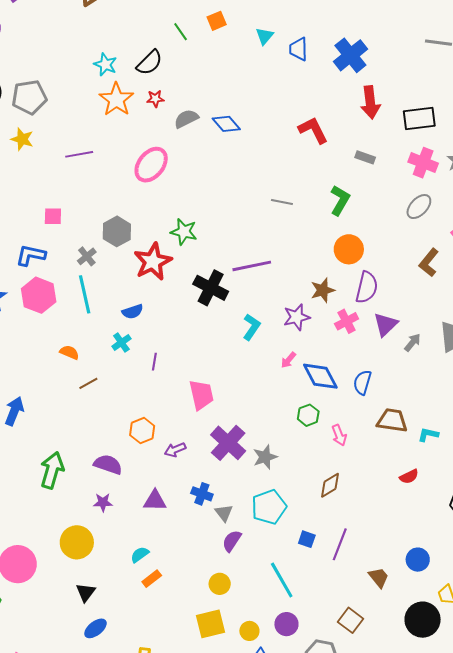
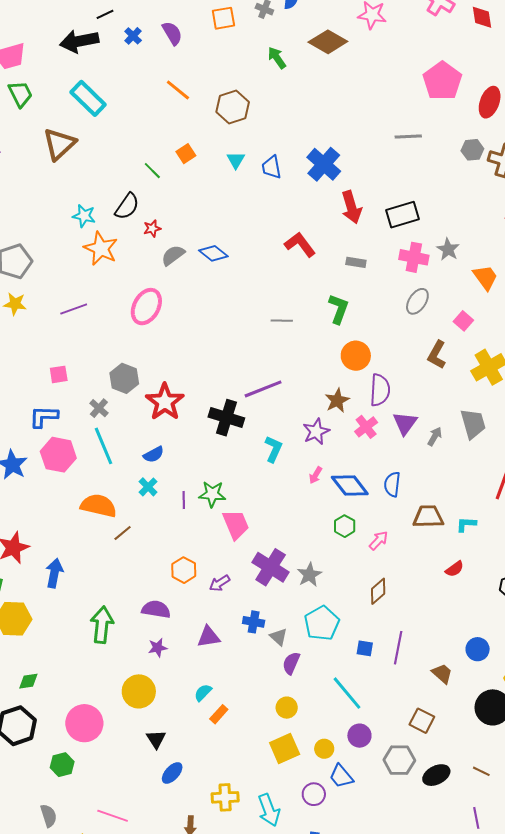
red star: (155, 99) -> (152, 228), moved
green star: (184, 232) -> (212, 494), moved
orange semicircle: (69, 352) -> (99, 506), size x1.8
pink arrow: (339, 435) -> (379, 540), turned -105

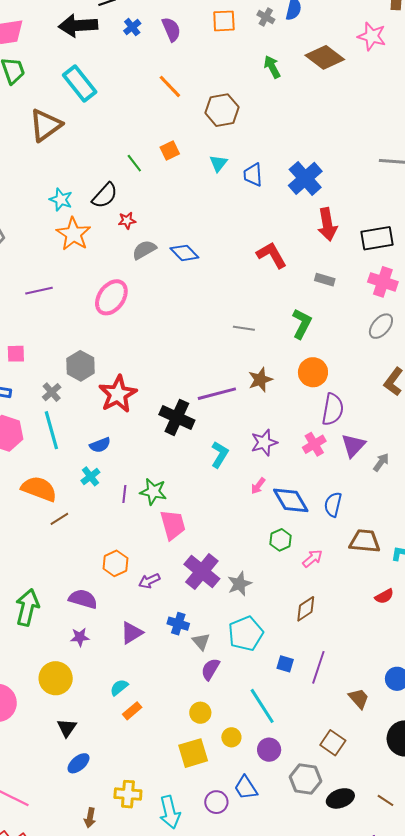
brown star: (337, 400) -> (260, 380), moved
purple triangle: (208, 637) -> (132, 633), turned -30
yellow circle: (324, 749) -> (231, 737), moved

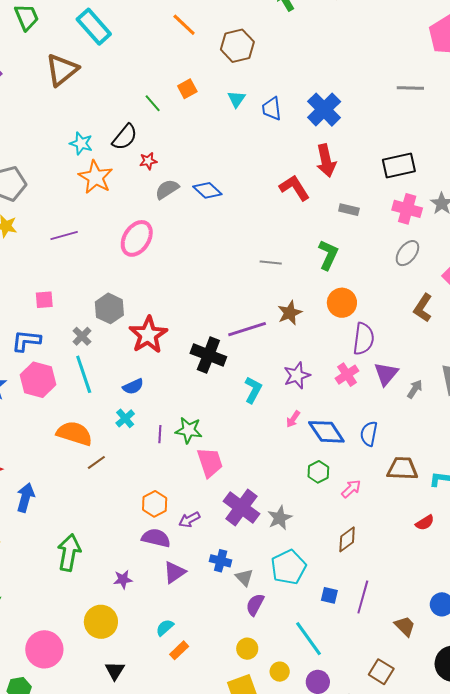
red arrow: (327, 224) -> (326, 161), moved
purple semicircle: (83, 599) -> (156, 538), moved

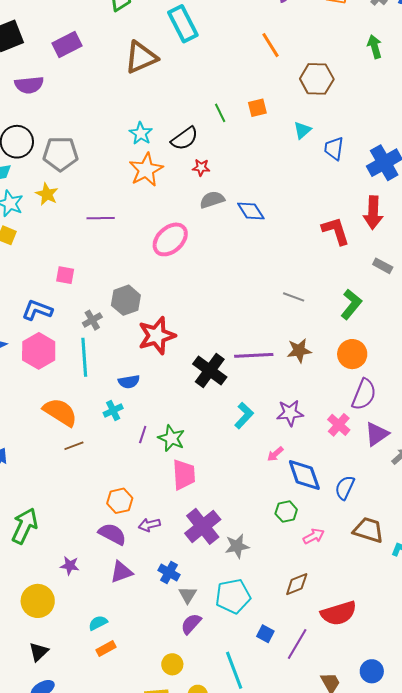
pink cross: (347, 375) -> (339, 425), turned -30
red semicircle: (425, 523) -> (339, 613), moved, size x1.8

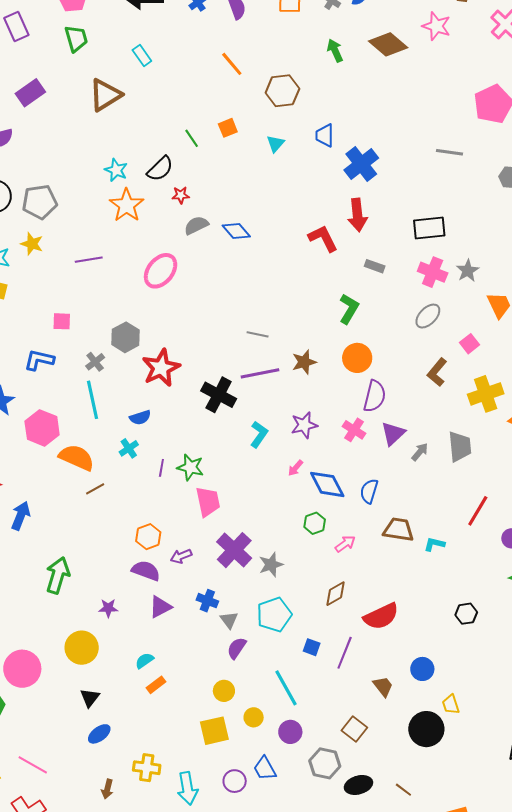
cyan rectangle: (183, 24) -> (142, 55), size x0.6
blue trapezoid: (334, 148) -> (325, 135), moved
gray line: (294, 297) -> (258, 334), moved
pink hexagon: (39, 351) -> (42, 428), moved

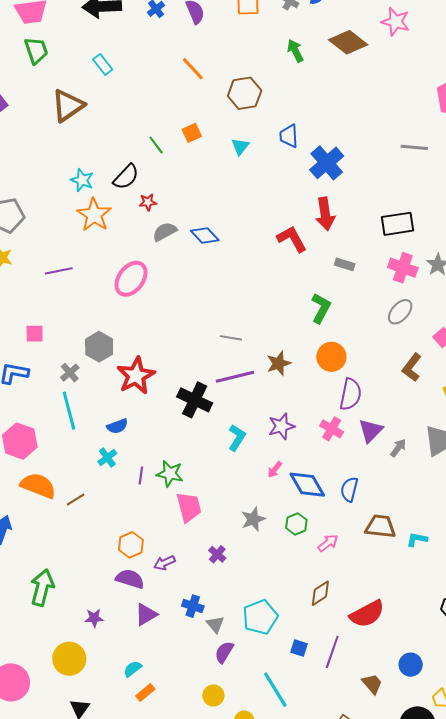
orange semicircle: (77, 458) -> (38, 486), moved
purple cross: (234, 550) -> (217, 554), size x0.5
gray star: (271, 565) -> (253, 519), moved

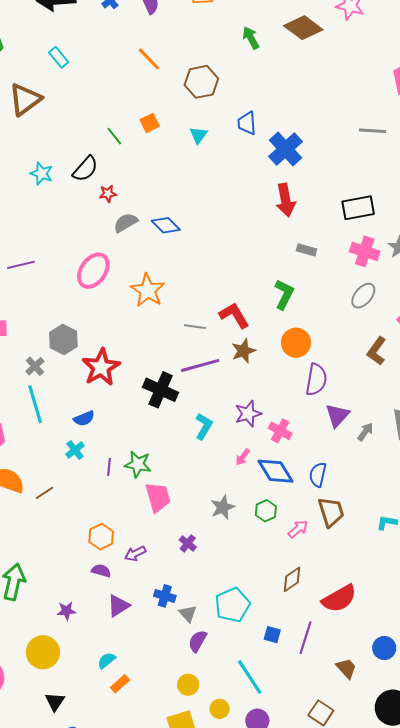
orange star: (94, 215) -> (148, 290), moved
red L-shape: (292, 239) -> (234, 315), moved
pink cross: (332, 429) -> (280, 431), moved
brown trapezoid: (380, 526) -> (331, 512), moved, turned 68
purple semicircle: (130, 579) -> (101, 571), size x0.7

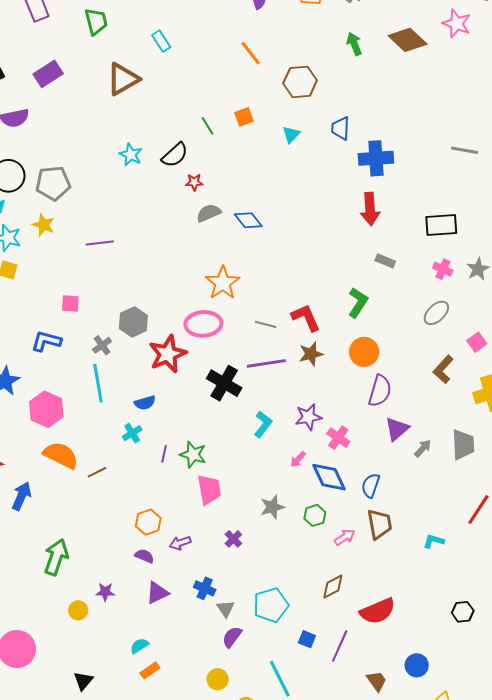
blue cross: (285, 149) -> (376, 158), turned 32
pink cross: (365, 251) -> (443, 269), size x0.7
pink ellipse: (93, 271) -> (203, 324), moved, turned 45
yellow circle: (43, 652) -> (78, 610), moved, size x0.6

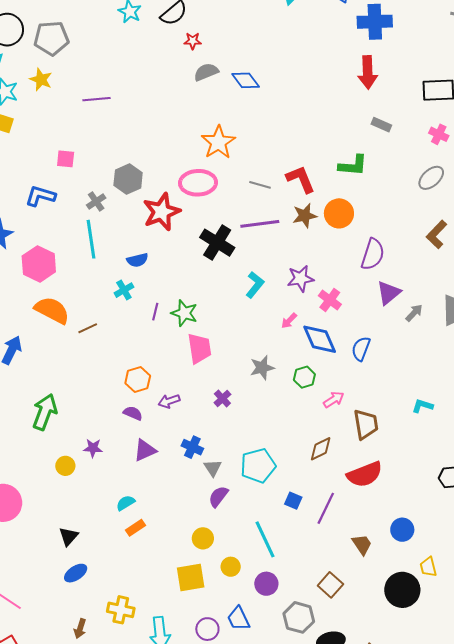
green L-shape: (358, 302) -> (353, 165), turned 60
orange circle: (364, 352) -> (339, 213), moved
brown trapezoid: (380, 524) -> (366, 424), moved

